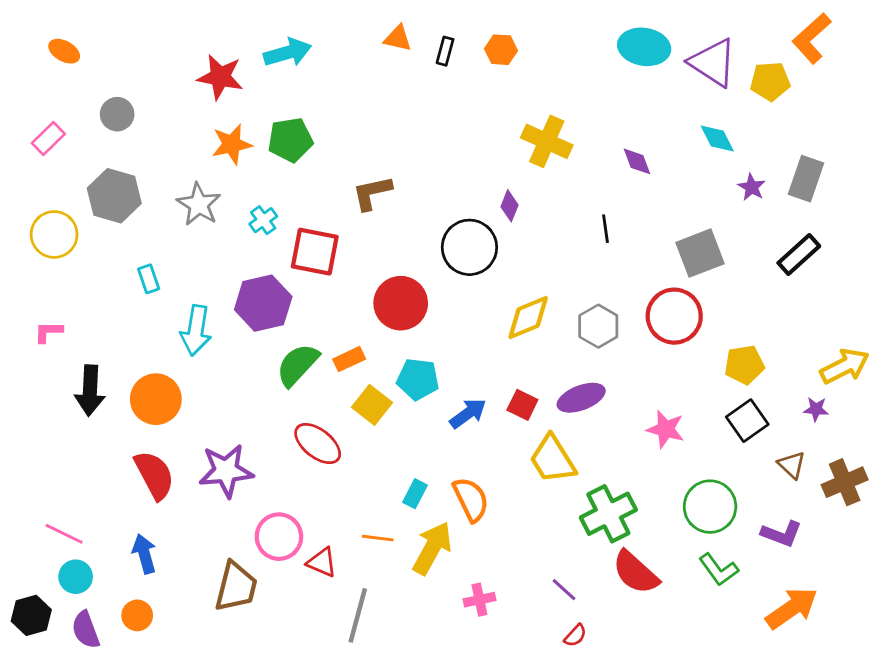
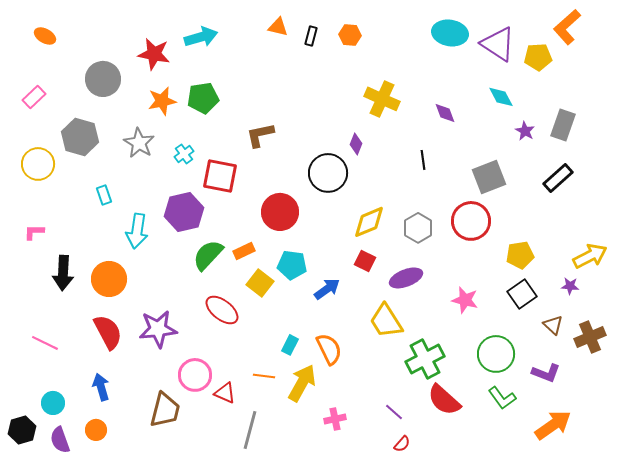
gray circle: (117, 114) -> (103, 79), moved, size x1.5
red square: (522, 405) -> (365, 261), moved
pink line: (64, 534) -> (45, 343), moved

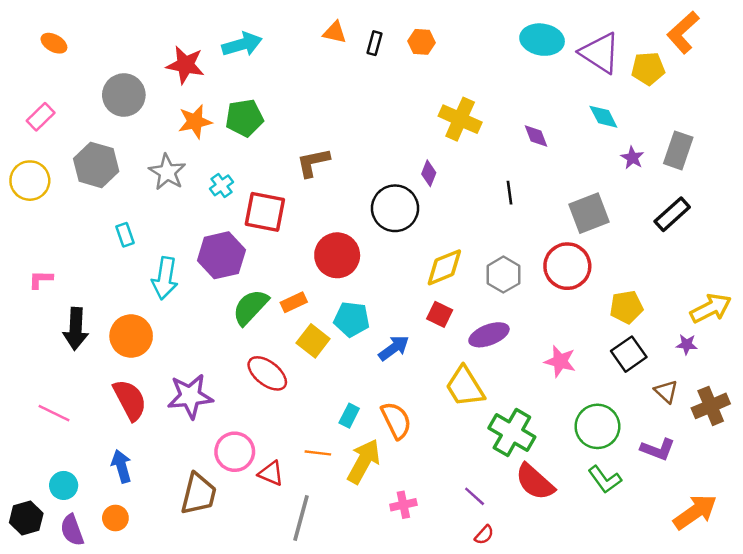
yellow circle: (38, 164) -> (30, 181), moved
green cross: (425, 359) -> (512, 432), turned -33
orange arrow: (553, 425) -> (695, 512), moved

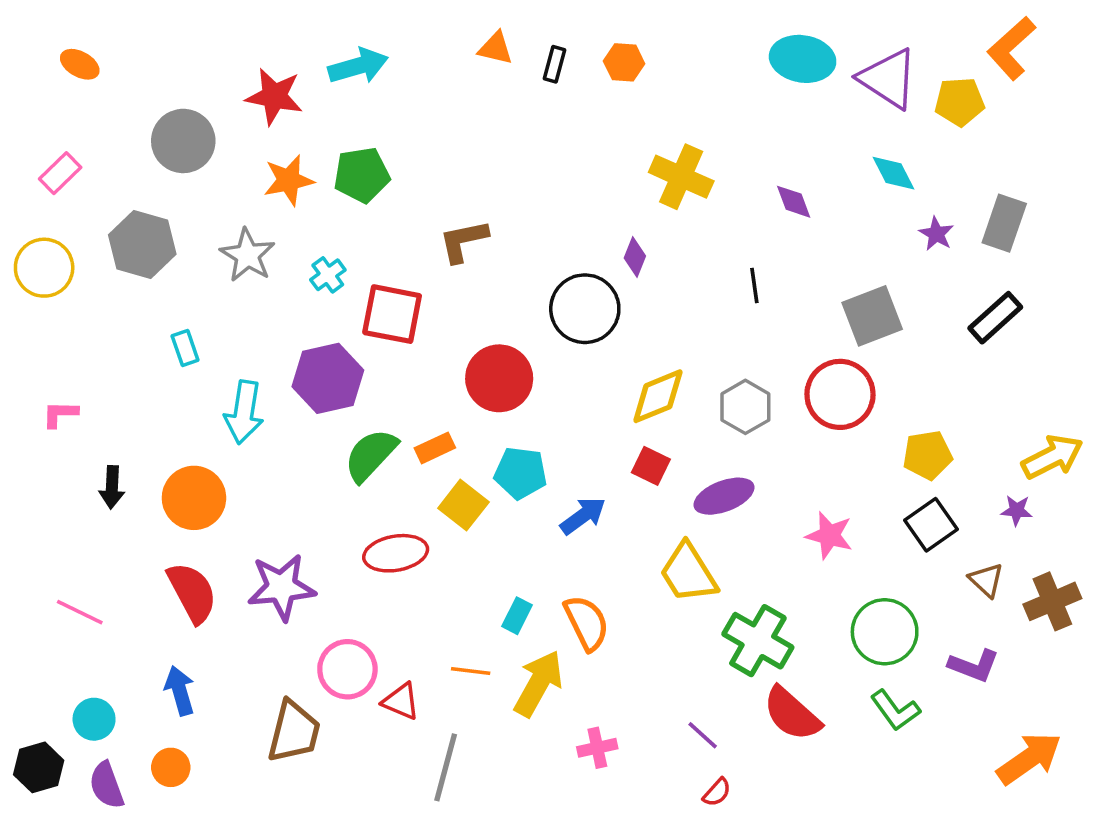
black arrow: (76, 329) -> (112, 487), size x0.7
red ellipse: (267, 373) -> (396, 553), turned -48

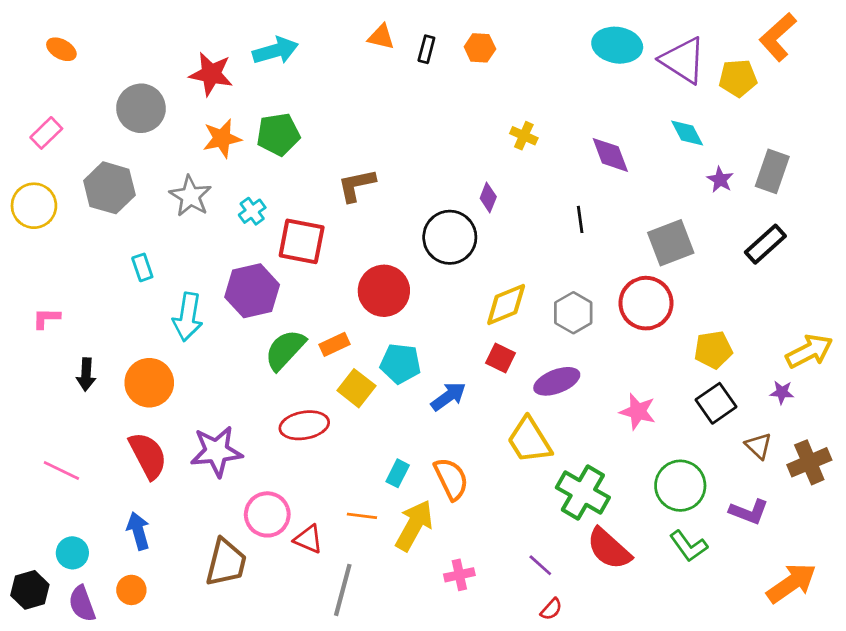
yellow cross: (681, 177) -> (524, 136), size x0.6
purple diamond: (794, 202) -> (610, 155), size x1.4

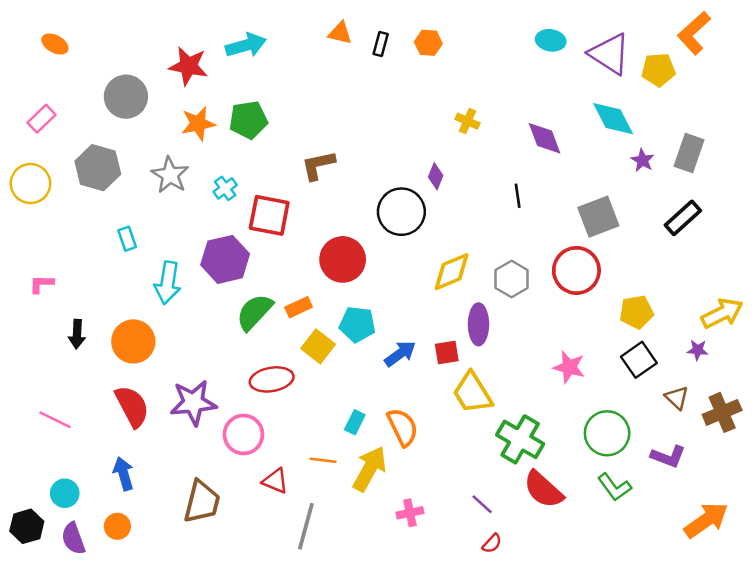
cyan ellipse: (617, 45) -> (551, 40), size x0.7
cyan diamond: (687, 133) -> (613, 119), size x1.4
red square: (501, 358) -> (447, 352), moved, turned -35
purple ellipse: (557, 381) -> (478, 324), moved, turned -69
pink circle: (267, 514) -> (243, 434), moved

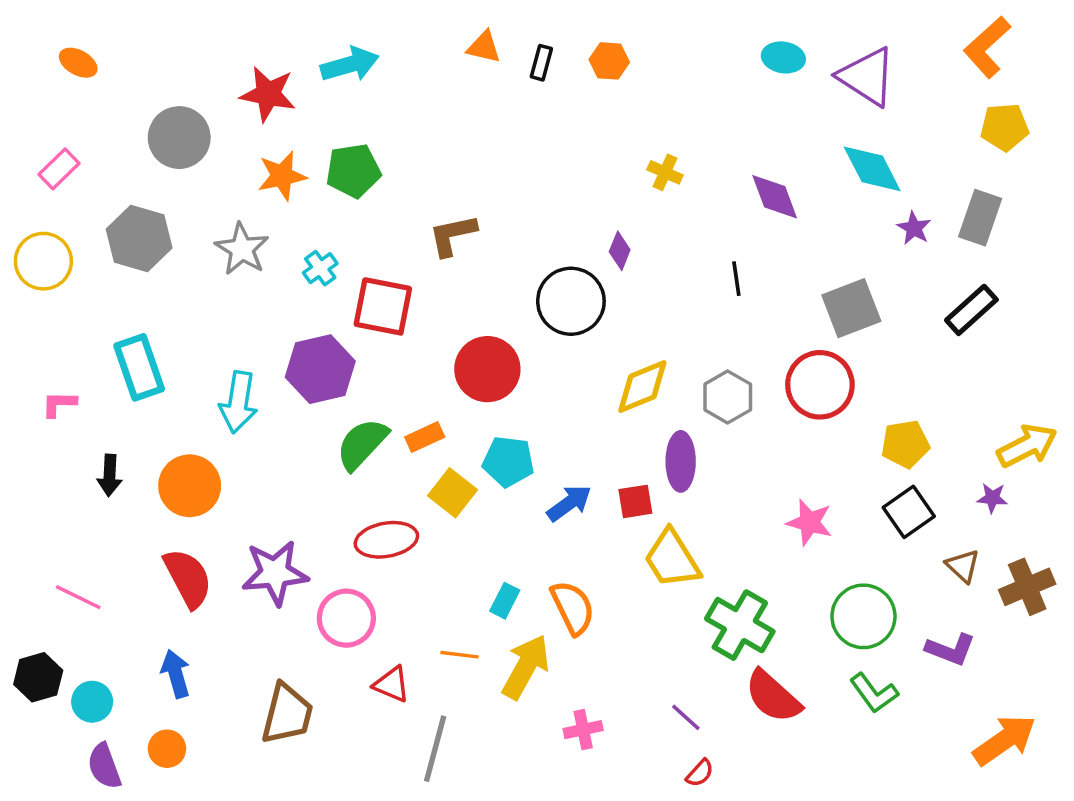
yellow pentagon: (658, 70) -> (1005, 127), moved
cyan rectangle: (127, 239) -> (139, 367), moved, size x1.8
black hexagon: (27, 526) -> (38, 677), moved

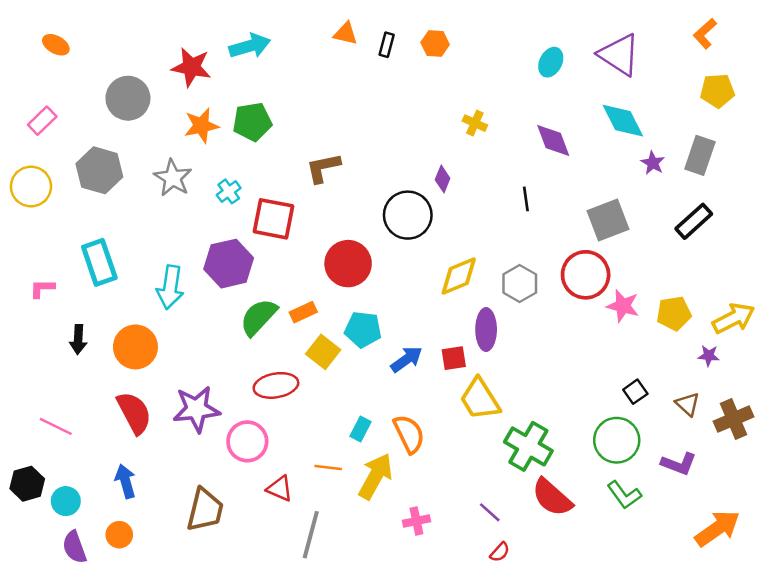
orange L-shape: (987, 47) -> (705, 34), size x0.7
cyan ellipse: (783, 57) -> (551, 62), moved, turned -72
yellow pentagon: (905, 444) -> (674, 313), moved
black square: (909, 512) -> (635, 392), moved, size x0.7
pink star: (809, 522) -> (623, 306), moved

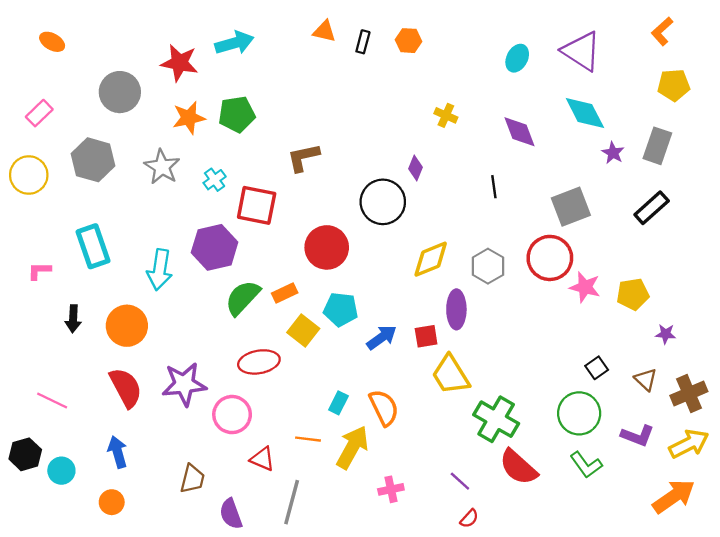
yellow arrow: (734, 318) -> (689, 444), moved
brown trapezoid: (205, 510) -> (192, 479), size x0.7
purple semicircle: (74, 547) -> (231, 514), moved

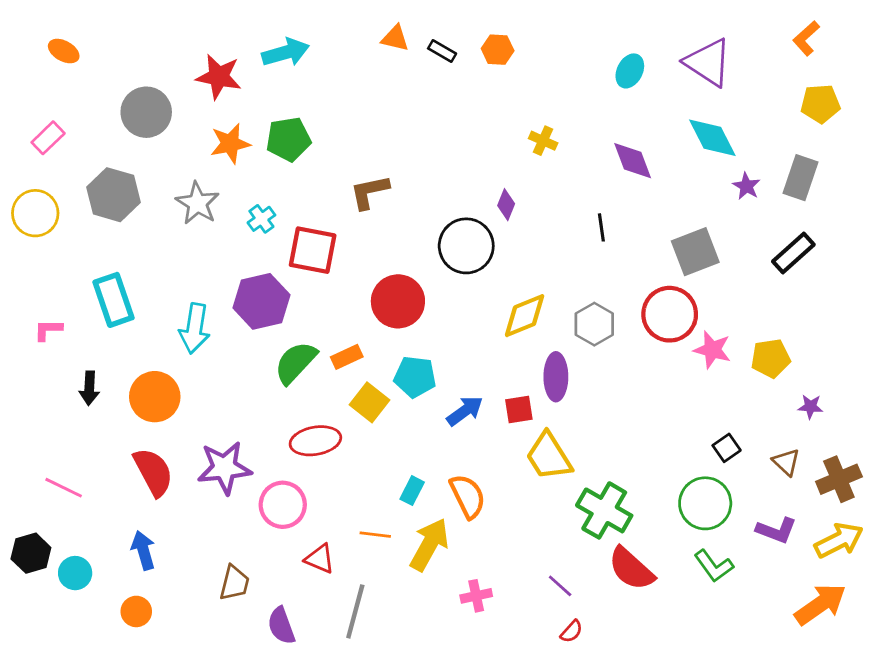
black rectangle: (363, 42) -> (442, 51), turned -75

